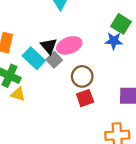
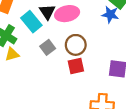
gray square: (54, 60) -> (48, 47), moved
yellow triangle: (18, 94) -> (12, 54), turned -40

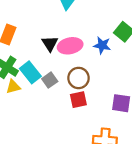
blue star: (110, 15) -> (102, 45), moved
cyan rectangle: (31, 22) -> (30, 72), moved

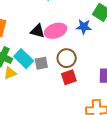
black triangle: (50, 44) -> (38, 31), turned -35
gray square: (50, 80) -> (41, 63), turned 32

